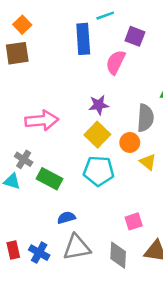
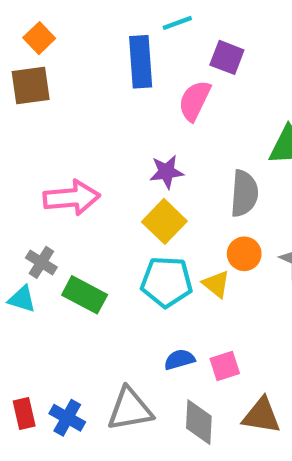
orange circle: (130, 142) -> (244, 254), moved
yellow triangle: (148, 162) -> (216, 284), moved
blue semicircle: (66, 218) -> (179, 360), moved

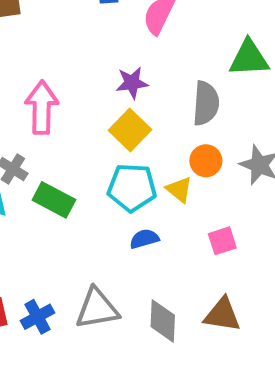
pink arrow: (72, 198) -> (42, 107), turned -84
blue semicircle: (179, 360) -> (144, 239), moved
pink square: (225, 366) -> (222, 241), moved
blue cross: (67, 418) -> (38, 317), turned 32

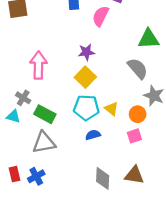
gray semicircle: (206, 103) -> (138, 68), moved, turned -45
orange circle: (206, 161) -> (138, 114), moved
gray triangle: (97, 309) -> (44, 143), moved

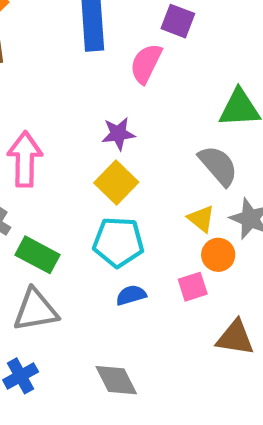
yellow triangle: (111, 109) -> (201, 219), moved
pink square: (134, 136) -> (193, 287), moved
brown triangle: (134, 175) -> (235, 338), moved
gray diamond: (103, 178) -> (116, 380), moved, turned -30

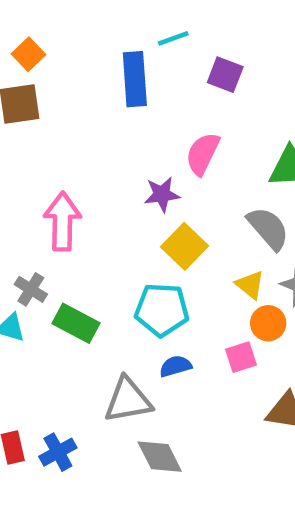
pink semicircle: (146, 64) -> (203, 154), moved
yellow square: (116, 183) -> (185, 246), moved
gray triangle: (35, 310) -> (128, 400), moved

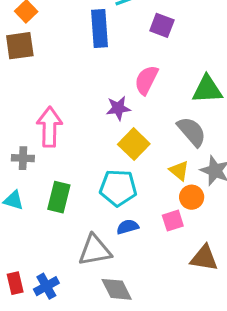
gray cross: (31, 289) -> (23, 158), moved, turned -30
green rectangle: (76, 323) -> (59, 197), turned 76

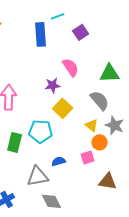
purple square: (162, 25) -> (81, 32), turned 35
pink semicircle: (146, 80) -> (71, 67), turned 120
cyan pentagon: (118, 188) -> (41, 131), moved

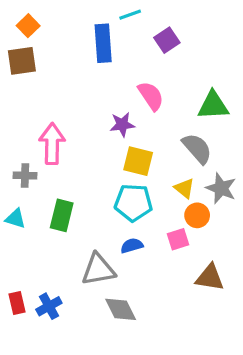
yellow square: (63, 108) -> (138, 161), turned -30
cyan pentagon: (41, 131) -> (133, 203), moved

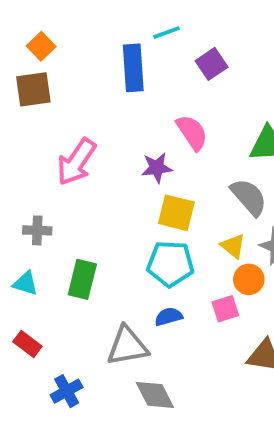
pink arrow: (52, 144) -> (76, 162), moved, turned -147
red rectangle: (17, 303) -> (27, 344), moved, turned -40

